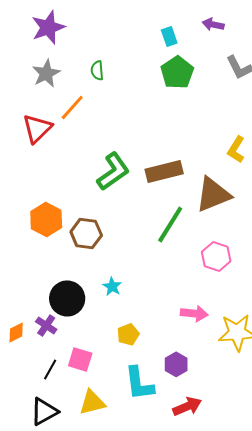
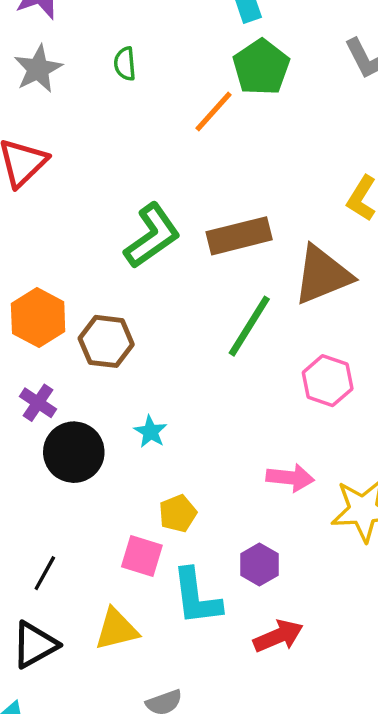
orange line: (72, 107) -> (213, 111), moved
purple cross: (46, 325) -> (38, 403), moved
pink square: (80, 359) -> (142, 556), moved

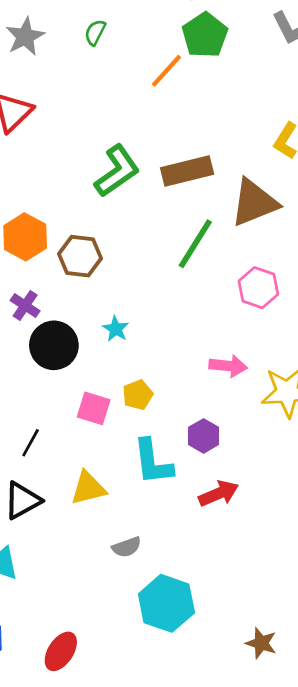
green semicircle: (125, 64) -> (95, 32), turned 32
pink square: (142, 556) -> (94, 408), moved

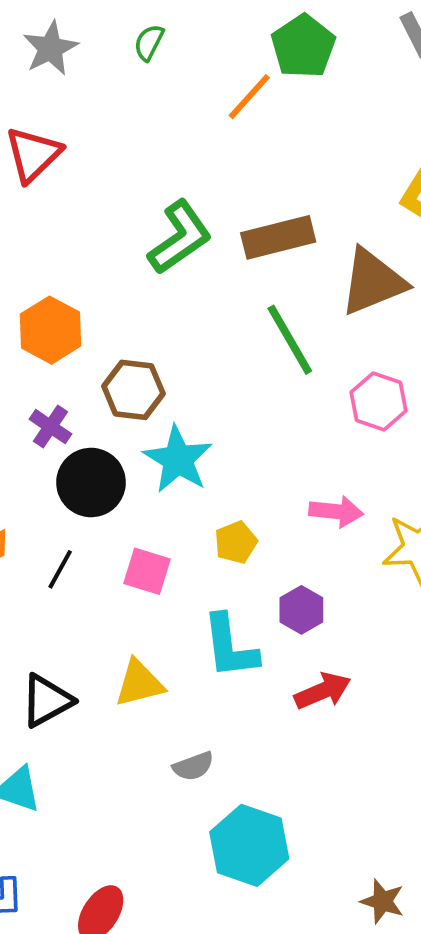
green line: (195, 244) -> (290, 340), turned -62
brown hexagon: (80, 256) -> (133, 390), moved
cyan star: (116, 329) -> (178, 459), size x1.8
yellow pentagon: (138, 395) -> (236, 542), moved
black line: (31, 443) -> (60, 569), moved

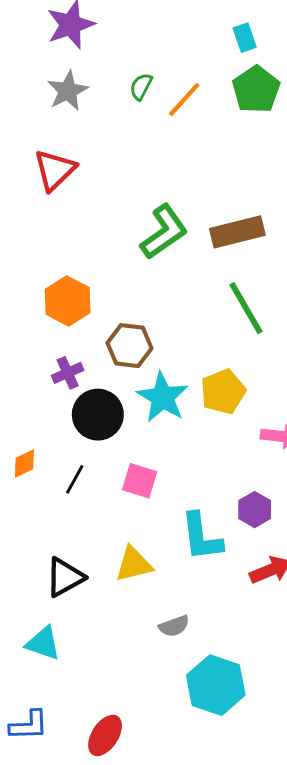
orange line: (249, 97) -> (184, 100), moved
purple cross: (50, 427) -> (68, 373), turned 32
yellow pentagon: (236, 542) -> (223, 392), moved, size x1.4

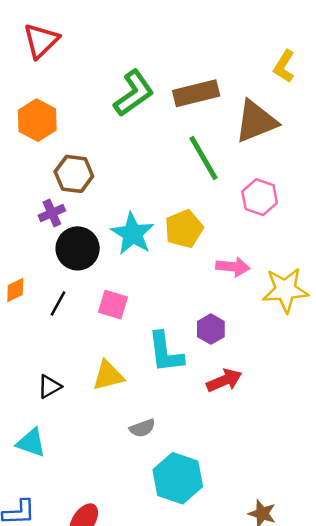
orange hexagon: (68, 301) -> (37, 120), moved
brown hexagon: (129, 346) -> (74, 174), moved
black triangle: (65, 577) -> (49, 387), size x0.7

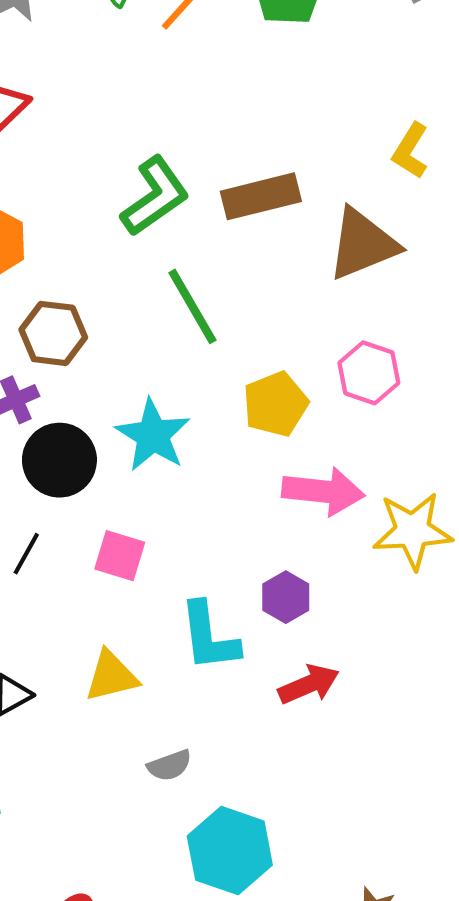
green line: (203, 158) -> (192, 306), moved
yellow pentagon: (184, 229) -> (275, 404), moved
pink arrow: (233, 267) -> (323, 491), size x1.4

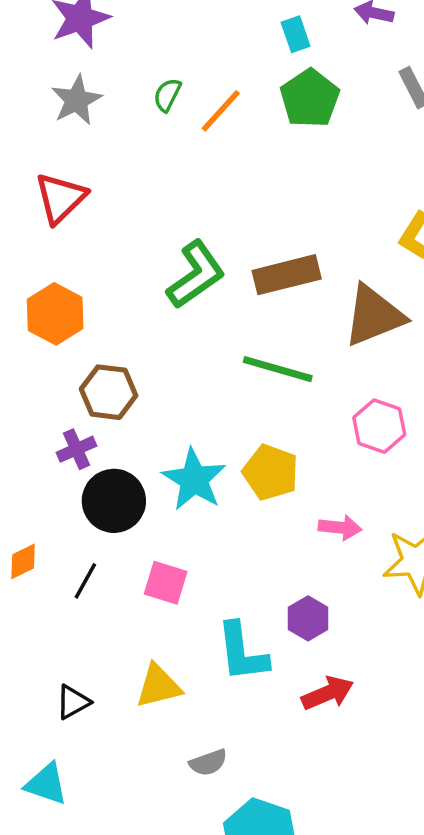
green line: (192, 306) -> (278, 369), moved, turned -44
yellow pentagon: (275, 404) -> (271, 472), moved, turned -30
pink arrow: (323, 491) -> (340, 528), size x0.6

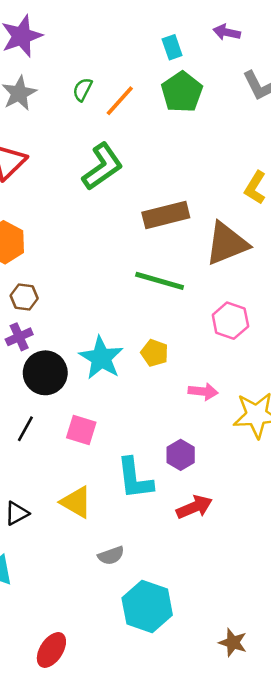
green L-shape: (196, 275) -> (102, 167), moved
brown hexagon: (109, 392) -> (24, 297), moved, size x0.7
yellow pentagon: (271, 472) -> (155, 353), size x0.7
yellow triangle: (158, 686) -> (76, 502), turned 44

